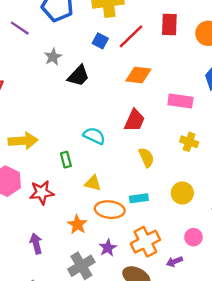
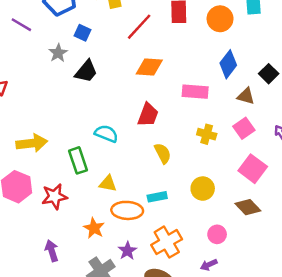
blue square: (100, 41) -> (82, 33), moved
green rectangle: (66, 160) -> (78, 160), size x1.5
purple arrow: (174, 262) -> (209, 265), moved

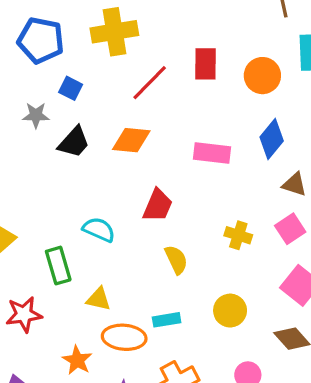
gray star: (58, 53) -> (36, 115), turned 30
orange diamond: (149, 67) -> (131, 140), moved
pink rectangle: (195, 92) -> (212, 153), moved

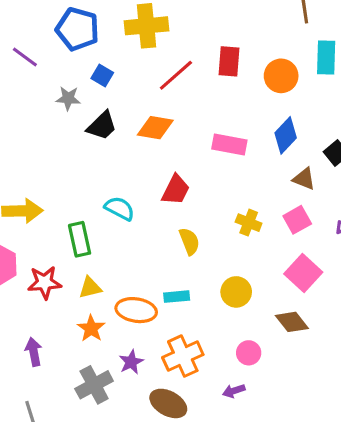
yellow triangle: (99, 299) -> (90, 288), moved, turned -30

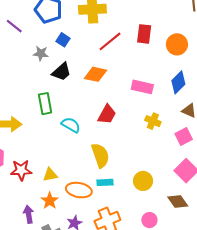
yellow cross: (249, 223) -> (153, 121), moved
green rectangle: (80, 239) -> (45, 104), moved
yellow semicircle: (189, 241) -> (100, 155), moved, size x1.4
purple arrow: (34, 352) -> (29, 214), moved

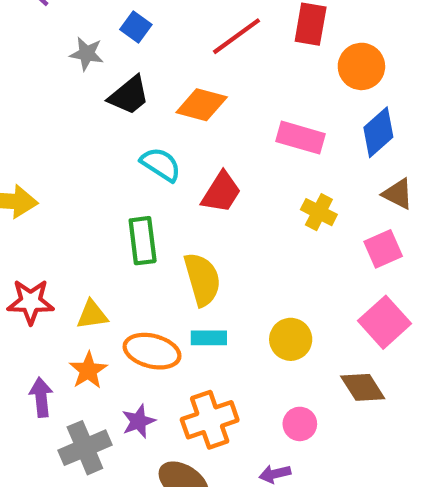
orange circle: (177, 44) -> (361, 66), moved
green rectangle: (45, 104) -> (143, 241), moved
cyan semicircle: (71, 125) -> (161, 164), moved

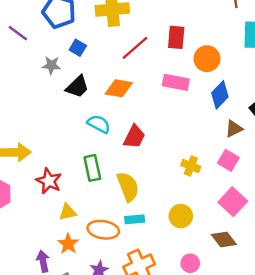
pink rectangle: (300, 138) -> (176, 82), moved
brown triangle: (398, 194) -> (234, 129), turned -48
yellow cross: (319, 212) -> (191, 166), moved
pink square: (383, 249) -> (228, 160), turned -30
red star: (31, 302) -> (49, 181), moved, turned 30

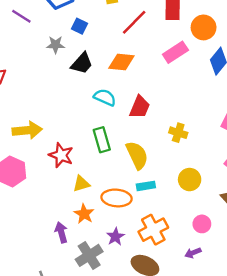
pink rectangle: (176, 82) -> (175, 52), turned -40
yellow cross: (191, 166) -> (178, 133), moved

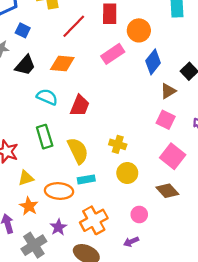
yellow cross: (178, 133) -> (118, 144), moved

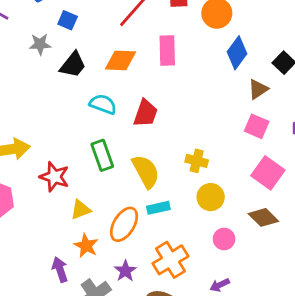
pink rectangle: (113, 54) -> (167, 50), moved, turned -55
orange ellipse: (59, 191) -> (124, 224), turned -60
pink circle: (139, 214) -> (224, 239), moved

